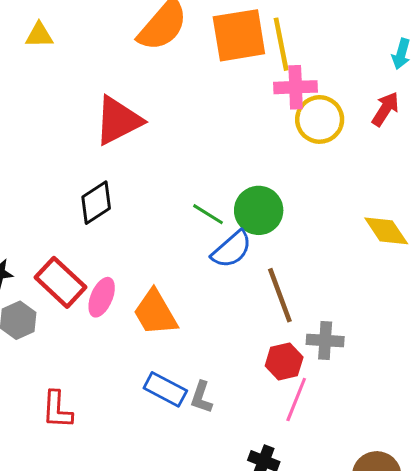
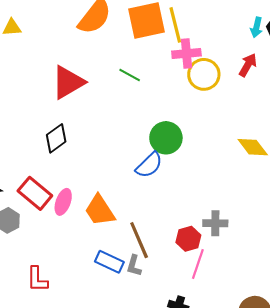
green line: (208, 214) -> (130, 75), moved
brown line: (280, 295) -> (139, 240), moved

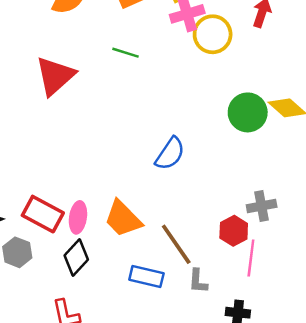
black diamond: (56, 138) -> (76, 257), moved
green circle: (166, 138) -> (248, 112), moved
gray L-shape: (134, 266) -> (198, 281), moved

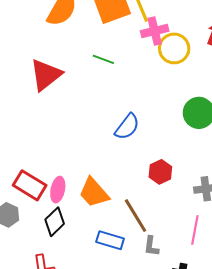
blue semicircle: (170, 154) -> (127, 127), moved
red hexagon: (234, 231) -> (160, 172), moved

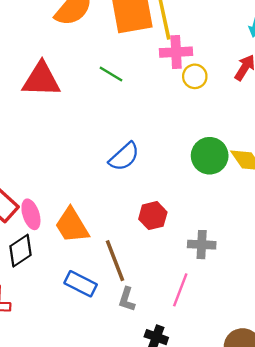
yellow circle: (174, 48) -> (195, 76), size x0.7
red triangle: (46, 75) -> (41, 80), turned 30
pink ellipse: (58, 190) -> (31, 214), turned -40

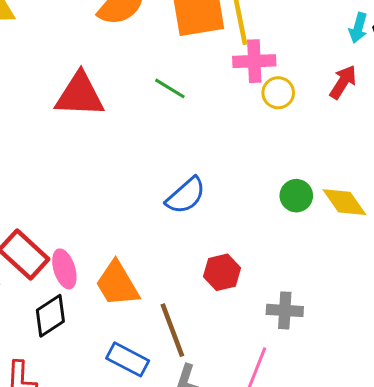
green circle: (210, 156) -> (296, 196), size x0.7

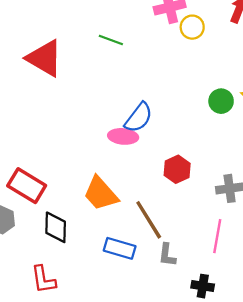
red triangle: (80, 95) -> (45, 58), turned 39
pink ellipse: (64, 269) -> (123, 136), moved, turned -56
black diamond: (50, 316) -> (56, 227), turned -44

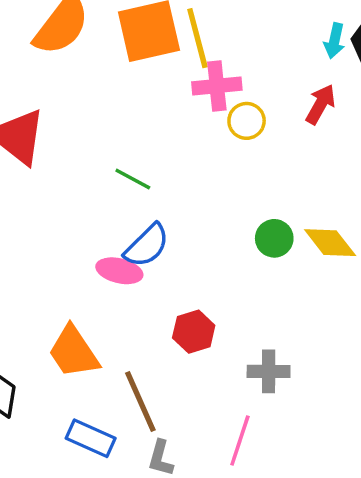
green line: (111, 40) -> (133, 179), moved

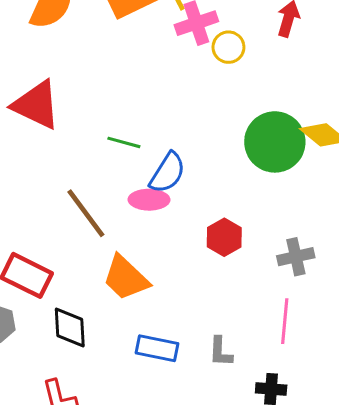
green line: (133, 179) -> (124, 142), moved
green circle: (274, 238) -> (275, 142), size x1.8
brown line: (140, 402) -> (86, 213), moved

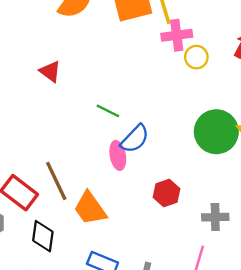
red triangle: (36, 105) -> (50, 71), size x0.6
pink ellipse: (149, 200) -> (118, 155), turned 68
brown line: (86, 213) -> (56, 181), moved

